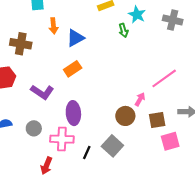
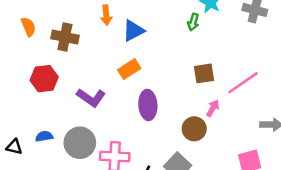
green arrow: (123, 30) -> (193, 22), turned 32
purple ellipse: (73, 113) -> (148, 105), moved
brown square: (157, 120) -> (204, 73), moved
gray circle: (34, 128) -> (80, 143), size x1.6

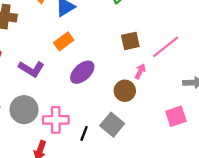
purple ellipse: (148, 105) -> (82, 72), turned 55

